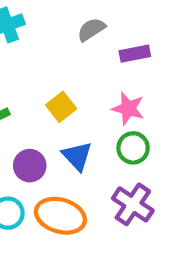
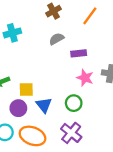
yellow square: (61, 107) -> (26, 89), moved, turned 32
pink star: (128, 109) -> (85, 78), moved

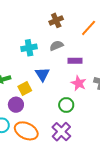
cyan cross: (12, 33) -> (29, 48), moved
yellow square: (26, 89) -> (25, 89), turned -32
blue triangle: (44, 105) -> (42, 74), moved

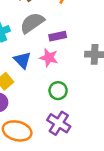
gray semicircle: (56, 46) -> (32, 23), size x1.5
pink star: (79, 83) -> (49, 58), moved

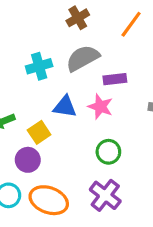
blue triangle: (22, 60) -> (65, 107), turned -42

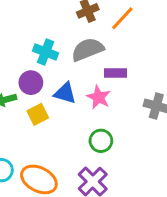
orange line: (131, 24) -> (122, 18), moved
cyan cross: (39, 66) -> (46, 52), turned 30
purple circle: (28, 160) -> (31, 83), moved

